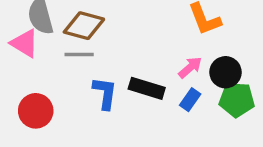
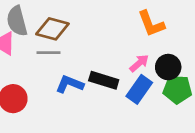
blue L-shape: (105, 93) -> (70, 84), turned -76
blue rectangle: (190, 100) -> (139, 89), size x1.5

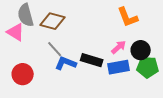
gray line: (49, 53) -> (55, 49), moved, turned 48
blue rectangle: (139, 89) -> (119, 67), turned 45

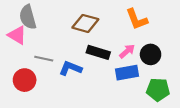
brown diamond: (53, 21) -> (85, 23), moved
gray line: (55, 49) -> (44, 59), moved, turned -36
black rectangle: (92, 60) -> (98, 52), moved
green pentagon: (148, 67) -> (158, 90), moved

